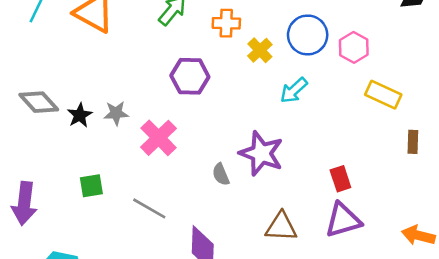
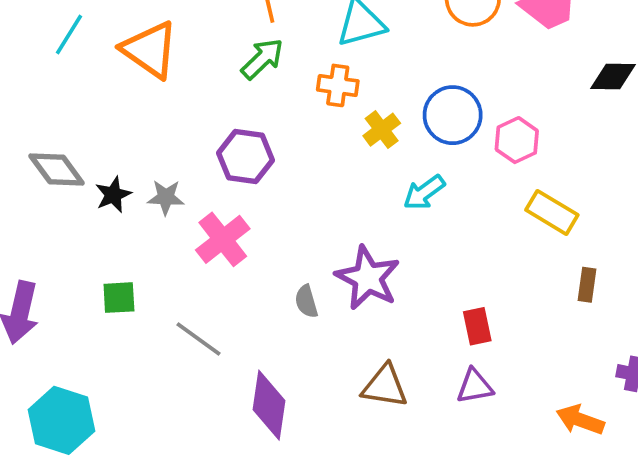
purple hexagon: (190, 76) -> (246, 157), moved
purple triangle: (343, 220) -> (475, 386), size x0.7

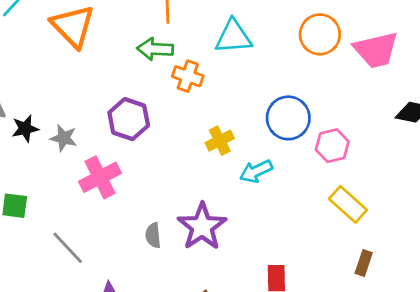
green arrow: (262, 59) -> (155, 49), turned -144
orange cross: (338, 85) -> (188, 76), moved
yellow cross: (382, 130) -> (220, 141), moved

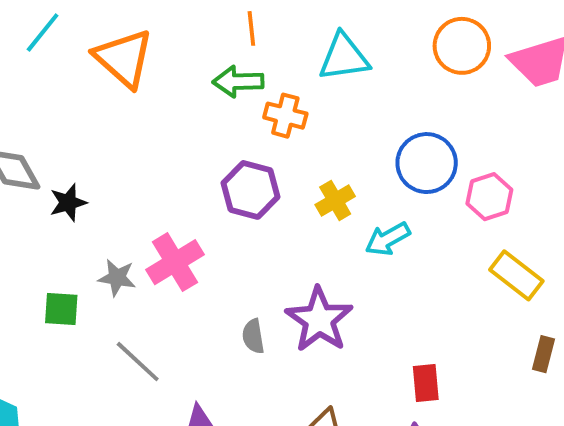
purple hexagon: (129, 119) -> (251, 190), moved
gray star: (64, 138) -> (117, 278), moved

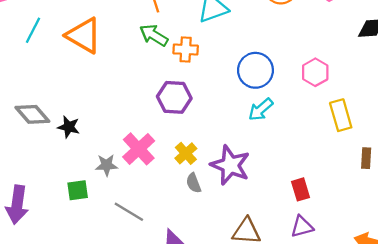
green arrow: (238, 82) -> (154, 35), turned 44
blue circle: (427, 163) -> (255, 70), moved
yellow cross: (335, 200) -> (186, 153), moved
black star: (68, 203) -> (69, 127), turned -30
yellow rectangle: (516, 275) -> (341, 115), turned 48

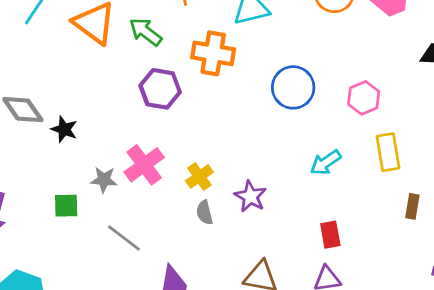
green arrow: (154, 35) -> (146, 32), moved
orange cross: (186, 49) -> (213, 53), size x1.4
purple hexagon: (174, 97) -> (160, 89), moved
cyan arrow: (261, 109) -> (326, 163), moved
purple star: (230, 165) -> (250, 196), size x0.7

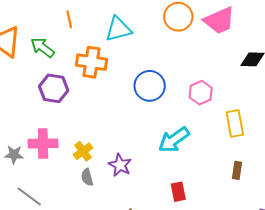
yellow rectangle: (388, 152) -> (235, 123), moved
cyan arrow: (326, 163) -> (174, 140), size x1.4
pink cross: (144, 165) -> (43, 143), turned 36

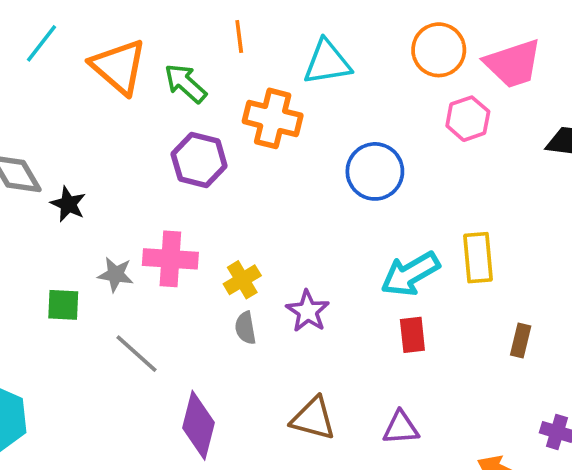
pink hexagon: (201, 93) -> (468, 119), moved
yellow rectangle: (235, 123) -> (478, 258), moved
red rectangle: (178, 192) -> (412, 335), moved

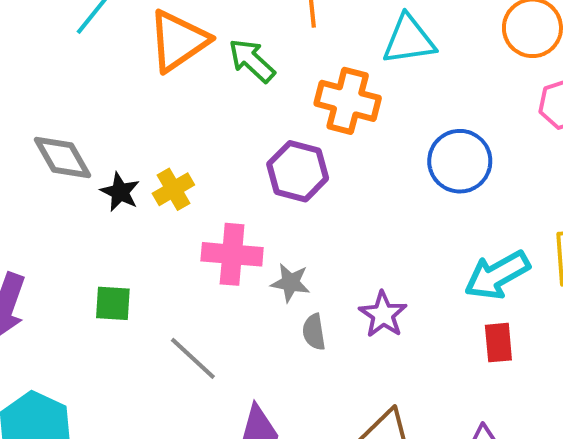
orange triangle: (119, 67) -> (178, 41), turned 44
purple hexagon: (199, 160) -> (298, 171), moved
gray star: (116, 274) -> (290, 283), moved
yellow cross: (242, 280) -> (173, 189), moved

